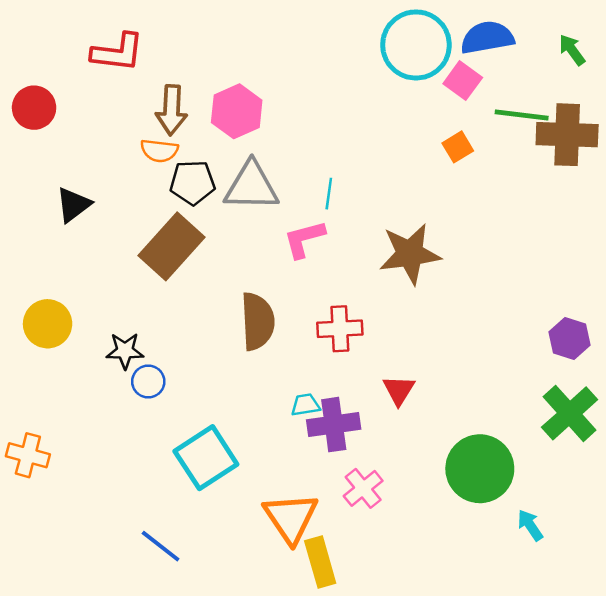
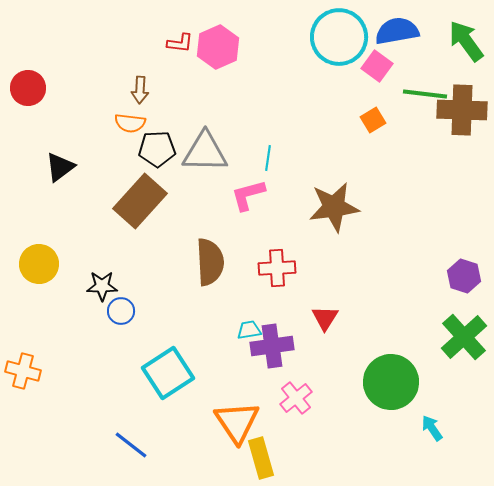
green arrow: (572, 50) -> (466, 41), size x1.6
red L-shape: (118, 52) -> (180, 43), moved, size x0.6
brown arrow: (172, 110) -> (140, 90), size x0.7
pink hexagon: (237, 111) -> (218, 47), moved

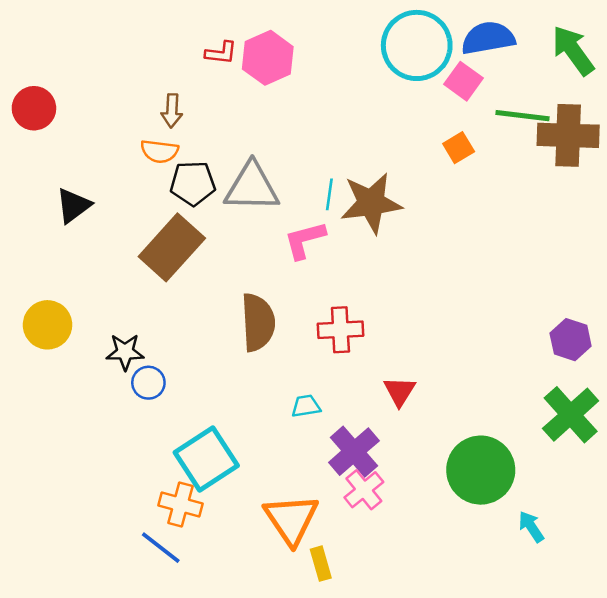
brown star: (334, 207) -> (371, 203), moved
purple cross: (272, 346) -> (354, 452), moved, turned -33
orange cross: (23, 371) -> (180, 505), moved
yellow rectangle: (261, 458) -> (321, 564), size x0.7

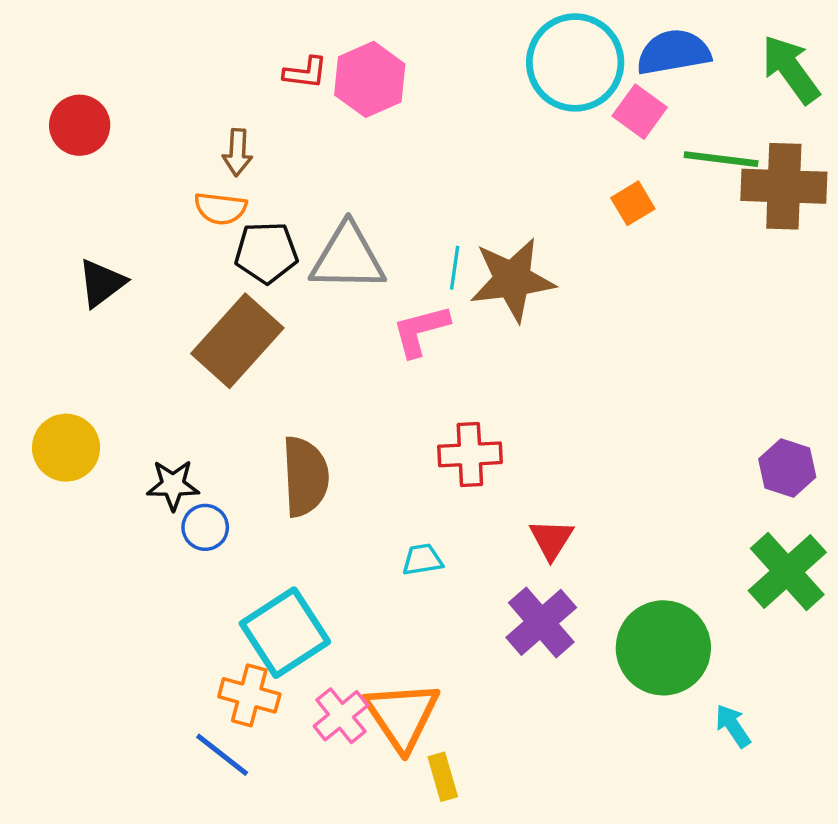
red circle: (34, 108) -> (80, 125), moved
brown semicircle: (258, 322) -> (305, 476), moved
purple cross: (354, 452) -> (541, 622), moved
pink cross: (364, 490) -> (341, 716), moved

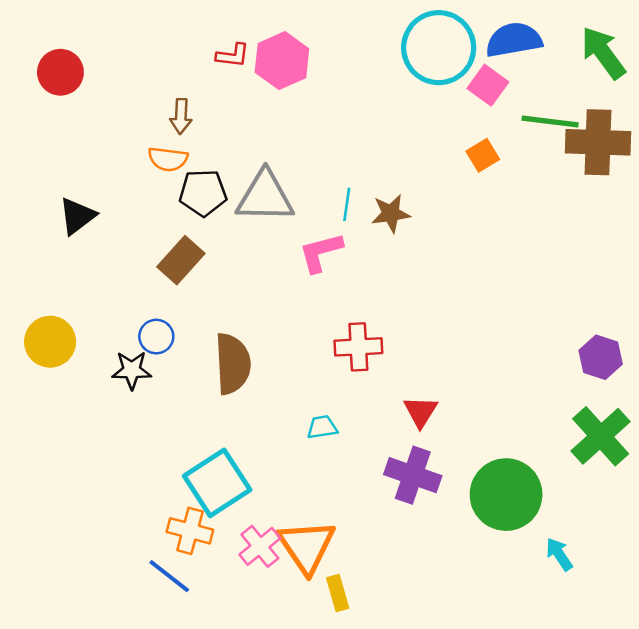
red circle: (80, 125) -> (60, 72), moved
brown star: (512, 280) -> (391, 213), size x0.6
brown rectangle: (237, 341) -> (181, 260), size x0.7
blue circle: (205, 527) -> (156, 337), moved
purple cross: (541, 622) -> (413, 475), turned -30

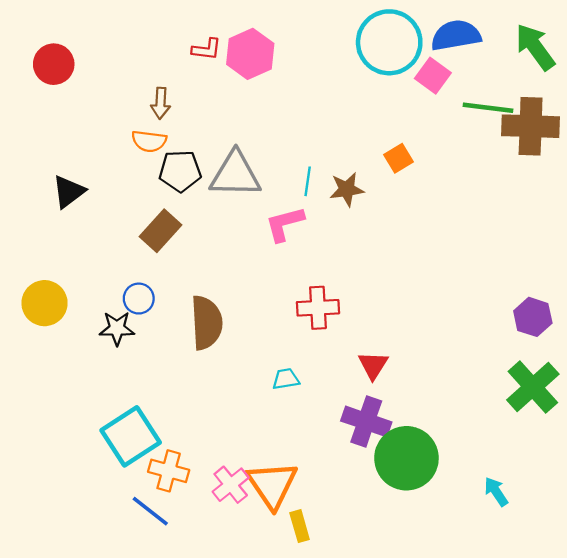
orange square: (483, 155) -> (398, 158), moved
cyan square: (217, 483) -> (131, 436), moved
green circle: (506, 495) -> (406, 458), moved

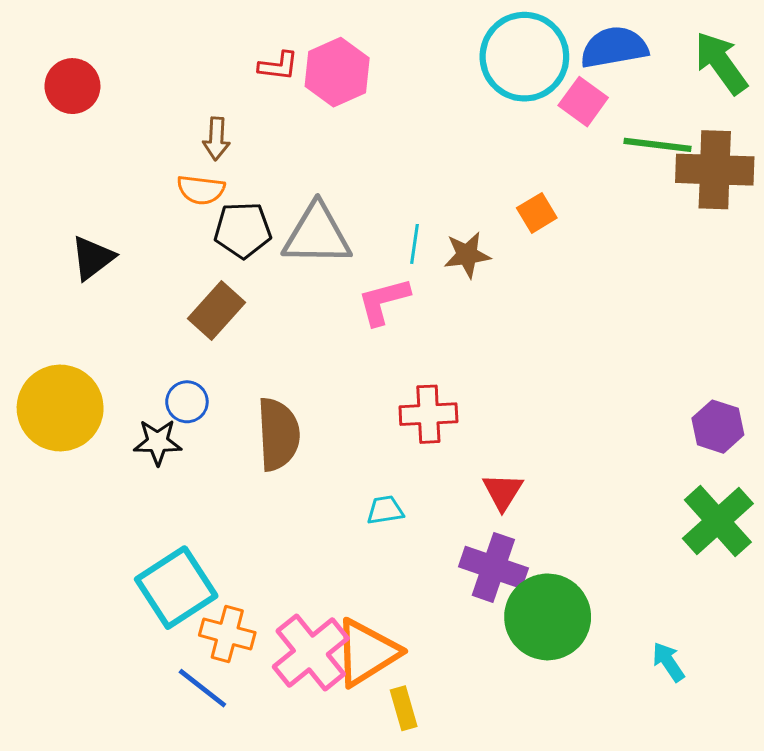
yellow circle: (45, 303) -> (60, 408), size x1.4
pink cross: (231, 485) -> (311, 653), size x1.5
orange triangle: (272, 485) -> (367, 653), turned 32

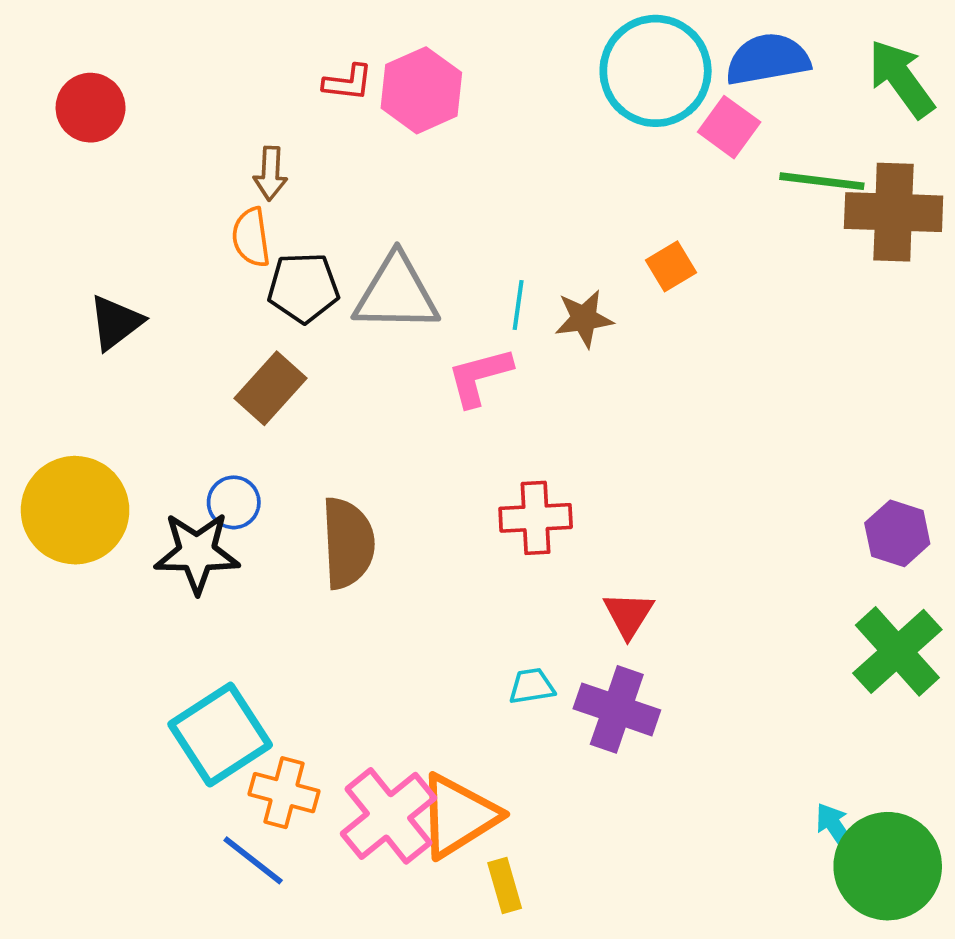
orange semicircle: (201, 190) -> (251, 237), turned 75
black star: (158, 442) -> (197, 553), size x1.4
cyan trapezoid: (385, 510) -> (532, 686), moved
green circle: (548, 617) -> (888, 866), moved

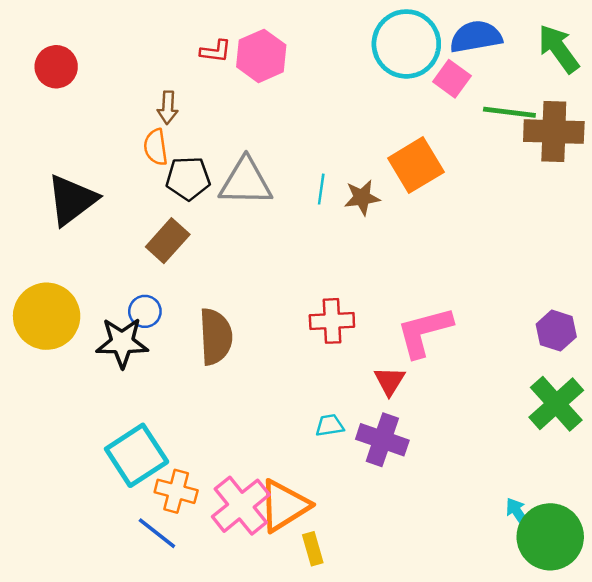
orange square: (671, 266) -> (416, 165), size x1.8
black triangle: (116, 322) -> (72, 200), size x1.5
pink L-shape: (479, 377) -> (424, 332), moved, size x1.4

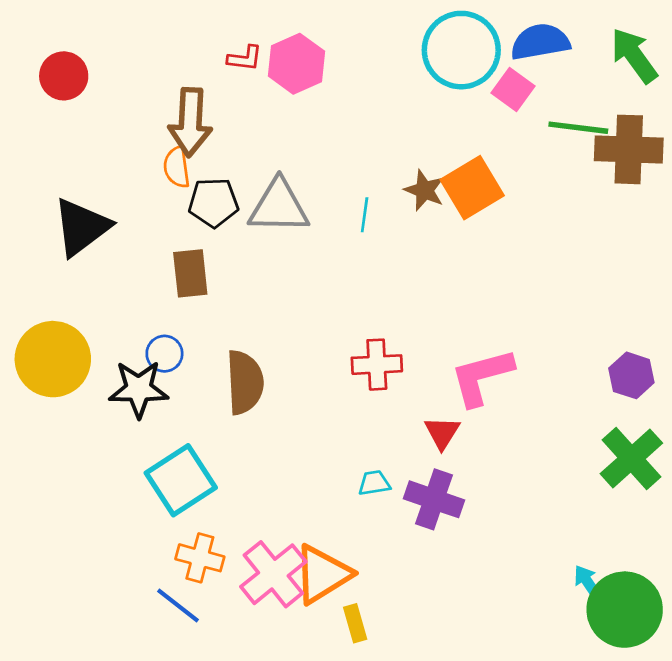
brown arrow: (168, 108) -> (190, 122), size x1.8
brown star: (362, 197) -> (424, 190), moved, turned 30
brown rectangle: (168, 241) -> (190, 273), turned -48
cyan square: (137, 455) -> (181, 480), moved

